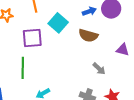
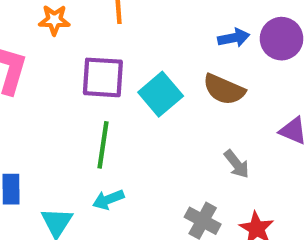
cyan square: (58, 23) -> (161, 94), moved
green line: (23, 68) -> (103, 145), moved

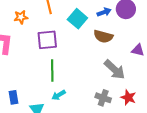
cyan square: (161, 94) -> (77, 19), moved
gray arrow: (237, 164) -> (115, 70), size x1.6

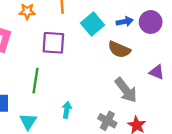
green line: (52, 71) -> (36, 81), moved
cyan arrow: (59, 95) -> (67, 110), moved, turned 120

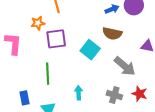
orange star: (27, 11) -> (38, 23), moved
cyan square: (93, 24) -> (90, 50), moved

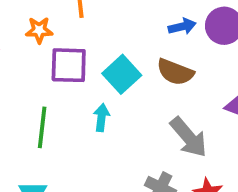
cyan square: (90, 50) -> (122, 74), moved
cyan arrow: (79, 93) -> (101, 118), moved

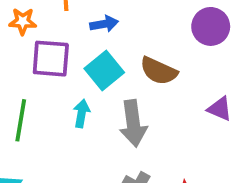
blue arrow: (182, 26) -> (104, 24), moved
gray arrow: (189, 137) -> (133, 123), moved, turned 30

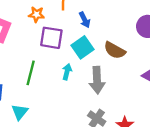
blue arrow: (104, 24) -> (85, 20), turned 70

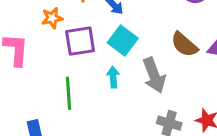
brown semicircle: (115, 50) -> (184, 45), moved, turned 30

